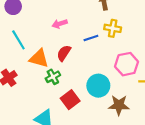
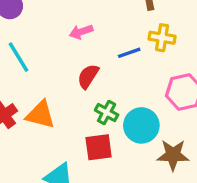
orange triangle: (39, 58) -> (40, 115), moved
green cross: (53, 77) -> (107, 113), moved, turned -32
red square: (70, 100) -> (99, 147), turned 30

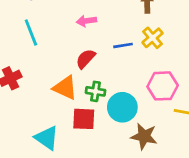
yellow cross: (162, 38) -> (153, 38), turned 30
green cross: (107, 113) -> (95, 91), turned -30
orange triangle: (40, 115) -> (65, 88), moved

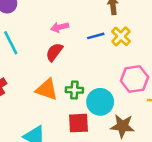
blue line: (123, 45) -> (96, 36), moved
red semicircle: (86, 59) -> (54, 52), moved
red square: (84, 119) -> (78, 123), moved

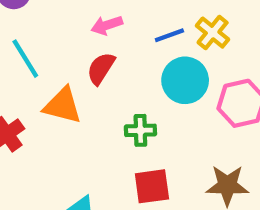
orange triangle: (47, 89) -> (63, 106), moved
cyan circle: (100, 102) -> (185, 80), moved

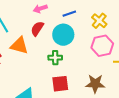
yellow cross: (213, 33) -> (99, 21), moved
cyan circle: (185, 80) -> (63, 35), moved

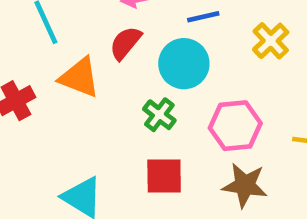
pink hexagon: (102, 46) -> (235, 126), moved
green cross: (55, 58) -> (159, 115), turned 32

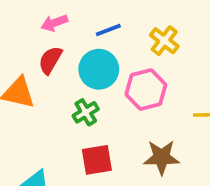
green cross: (159, 115) -> (86, 112), turned 30
pink hexagon: (235, 126) -> (146, 90), moved

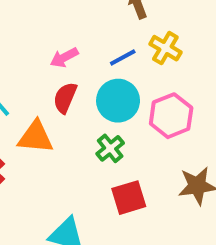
yellow cross: (164, 41) -> (165, 48), moved

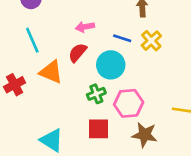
blue line: (123, 57) -> (122, 38), turned 30
pink hexagon: (171, 116) -> (129, 103), moved

